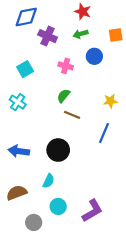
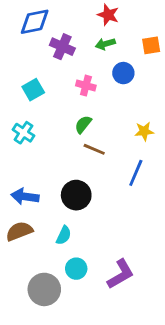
brown semicircle: (17, 193) -> (19, 231), moved
gray circle: (34, 222) -> (44, 289), size x1.5

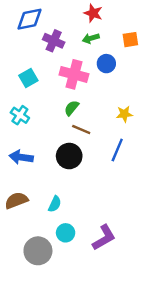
pink cross: (86, 86) -> (74, 74), size x1.6
black circle: (76, 195) -> (69, 156), moved
blue arrow: (25, 196) -> (21, 157), moved

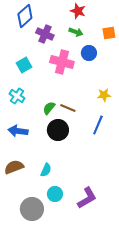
blue diamond: (30, 19) -> (25, 16), turned -30
green arrow: (91, 38) -> (76, 32), turned -144
green semicircle: (72, 108) -> (49, 108), moved

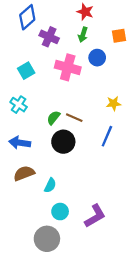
green arrow: (76, 32) -> (83, 35), turned 88
brown semicircle: (14, 167) -> (24, 173), moved
gray circle: (32, 209) -> (47, 239), moved

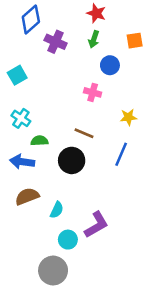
pink cross: (68, 67) -> (93, 92), moved, size x0.6
cyan square: (26, 71) -> (17, 75), moved
green semicircle: (53, 118) -> (39, 141), moved, turned 48
purple L-shape: (95, 216) -> (96, 225), moved

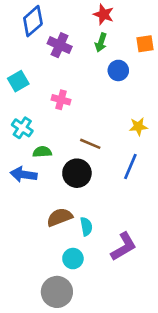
pink cross: (93, 92) -> (61, 100), moved
brown semicircle: (27, 196) -> (60, 217), moved
cyan semicircle: (57, 210) -> (86, 227), moved, turned -35
purple L-shape: (96, 225) -> (124, 247), moved

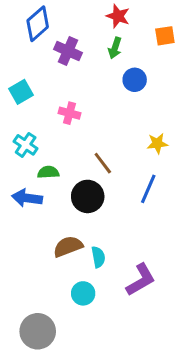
orange square: (145, 44) -> (165, 36), moved
brown line: (90, 144) -> (103, 163), turned 30
gray circle: (57, 292) -> (38, 331), moved

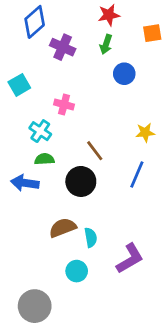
red star: (118, 16) -> (109, 15), turned -30
cyan cross: (26, 145) -> (40, 131), moved

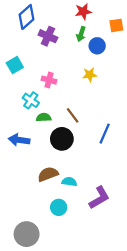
blue circle: (124, 74) -> (97, 46), moved
yellow star: (145, 133) -> (90, 75), moved
green semicircle: (44, 159) -> (44, 117), moved
cyan semicircle: (91, 237) -> (69, 182), turned -72

